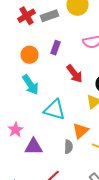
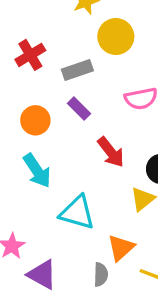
gray rectangle: (50, 16) -> (77, 70), moved
purple rectangle: (56, 48) -> (79, 109), turned -64
purple triangle: (34, 147) -> (42, 275), turned 30

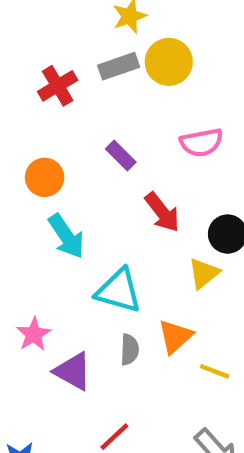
gray rectangle: (77, 70) -> (119, 66), moved
orange circle: (35, 120) -> (45, 177), moved
gray semicircle: (101, 275) -> (130, 350), moved

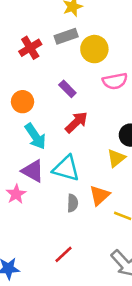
yellow circle: (169, 62) -> (94, 49), moved
red arrow: (162, 212) -> (76, 122), moved, turned -95
purple triangle: (73, 371) -> (33, 171), moved

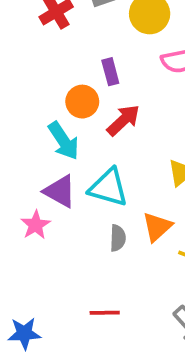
purple rectangle: (67, 89) -> (110, 72), turned 30
orange circle: (23, 102) -> (82, 102), moved
red line: (64, 254) -> (105, 313), turned 42

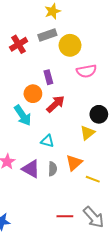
cyan triangle: (108, 188) -> (47, 141), size x0.6
purple triangle: (60, 191) -> (31, 169), moved
red line: (105, 313) -> (65, 216), moved

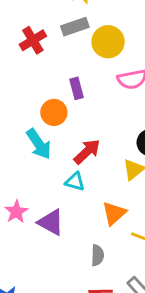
red arrow: (56, 104) -> (87, 152), moved
gray semicircle: (53, 169) -> (97, 255), moved

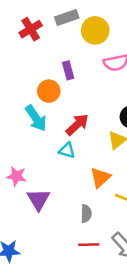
pink star: (16, 212) -> (17, 176), turned -30
purple triangle: (51, 222) -> (38, 199), moved, turned 30

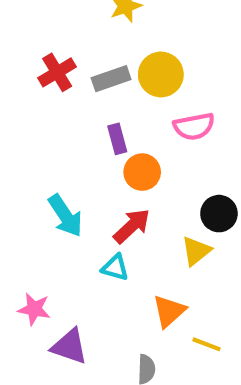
gray rectangle: (67, 18) -> (111, 79), moved
orange circle: (49, 91) -> (142, 172), moved
purple triangle: (38, 199) -> (69, 346), turned -40

